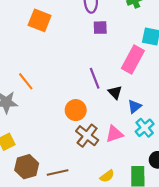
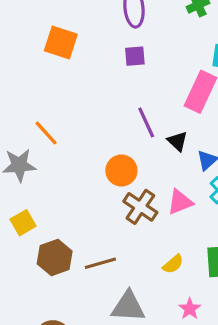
purple square: (100, 28) -> (135, 56), moved

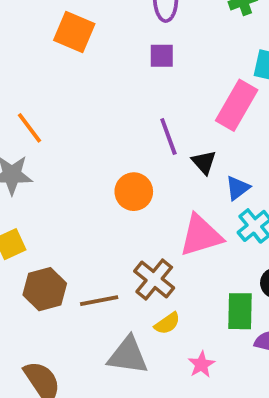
orange line: (46, 133) -> (29, 128), moved
pink triangle: (180, 202) -> (201, 236), size x1.4
brown cross: (140, 207) -> (154, 280), moved
yellow semicircle: (173, 264) -> (167, 323), moved

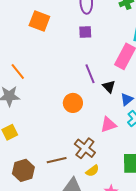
pink triangle: (201, 236) -> (108, 125), size x0.7
brown hexagon: (45, 289) -> (23, 170), moved

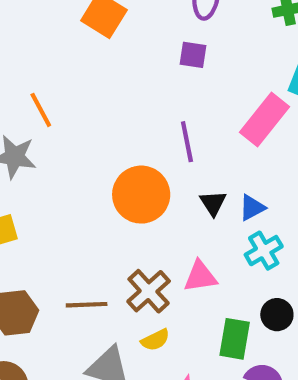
black triangle: (109, 87) -> (213, 203), moved
orange circle: (73, 103) -> (141, 195), size x1.4
pink triangle: (108, 125) -> (200, 276), moved

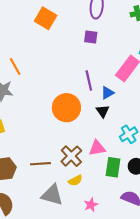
blue triangle: (252, 208) -> (107, 93), moved
green rectangle: (235, 339) -> (113, 167), moved

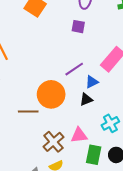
purple line: (89, 81) -> (74, 69), turned 66
black triangle: (103, 111) -> (86, 99), turned 40
brown line: (40, 164) -> (28, 112), moved

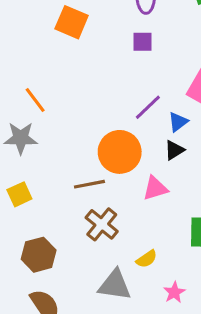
pink triangle: (79, 135) -> (155, 188), moved
brown cross: (53, 142) -> (102, 224), moved

